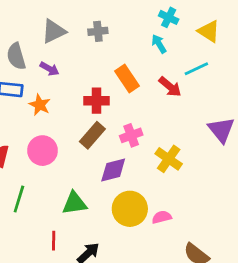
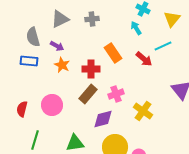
yellow triangle: (209, 31) -> (172, 19), turned 36
orange star: (40, 105) -> (62, 65), moved

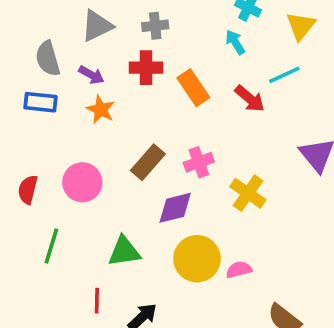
red cross: (91, 69) -> (146, 68), moved

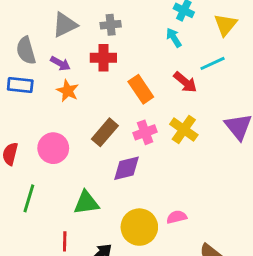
orange rectangle: (193, 88) -> (141, 89), moved
yellow cross: (248, 193) -> (184, 129), moved
yellow circle: (197, 259) -> (139, 227), moved

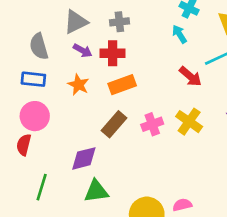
purple arrow: (60, 63) -> (83, 51), moved
orange rectangle: (141, 89) -> (122, 85), moved, turned -76
pink circle: (53, 148) -> (35, 116), moved
purple diamond: (126, 168) -> (84, 158), moved

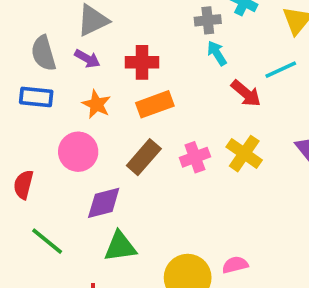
gray cross: (119, 22) -> (208, 20), moved
cyan arrow: (180, 34) -> (217, 53), moved
purple arrow: (83, 51) -> (87, 59), moved
pink circle: (35, 116) -> (78, 152), moved
green line: (42, 187) -> (47, 241), turned -68

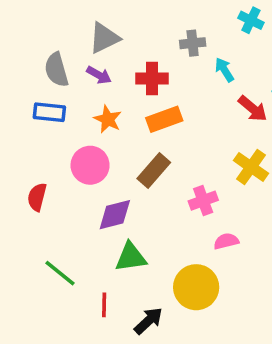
gray cross: (208, 20) -> (193, 43), moved
pink cross: (195, 157) -> (203, 201), moved
green line: (47, 241) -> (60, 273), moved
pink semicircle: (235, 265) -> (226, 241), moved

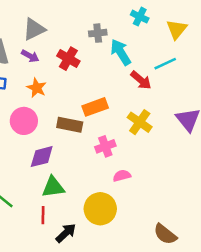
cyan arrow: (224, 70) -> (121, 52), size x1.5
red cross: (152, 79) -> (68, 59), turned 30
orange rectangle: (164, 119) -> (95, 107), moved
brown rectangle: (154, 171) -> (70, 125), turned 60
red line: (104, 305) -> (43, 215), moved

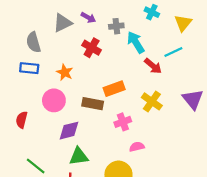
purple arrow: (30, 56) -> (88, 18), moved

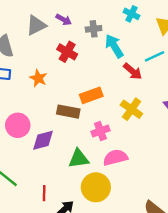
pink circle: (54, 100) -> (18, 125), moved
pink semicircle: (137, 147) -> (115, 157), size x1.5
green triangle: (79, 156) -> (79, 159), moved

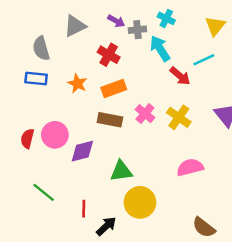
cyan cross: (131, 14) -> (166, 18), moved
purple arrow: (64, 20) -> (116, 21), moved
orange rectangle: (91, 95) -> (114, 89), moved
pink cross: (100, 131) -> (145, 114), moved, turned -30
pink semicircle: (115, 157) -> (190, 167), moved

